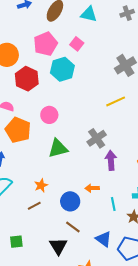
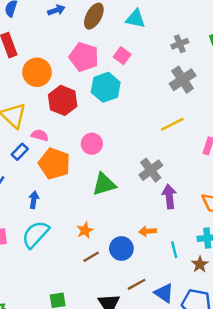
gray cross: (127, 13) -> (180, 44), moved
pink pentagon: (46, 44) -> (84, 57), turned -30
brown line: (34, 206) -> (91, 257), moved
brown line: (73, 227) -> (137, 284), moved, turned -63

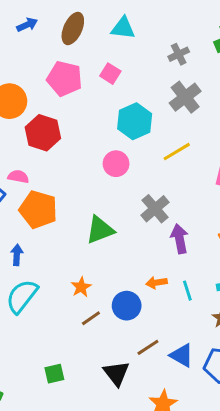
cyan hexagon: (106, 87) -> (135, 121), moved
pink circle: (92, 144) -> (116, 164), moved
cyan line: (174, 250) -> (187, 291), moved

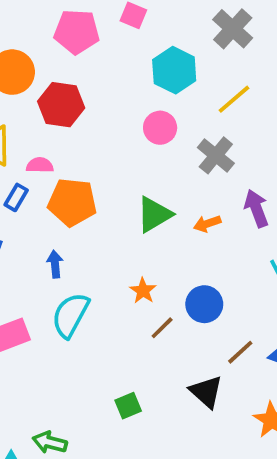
gray cross: (155, 209) -> (216, 155), moved
orange arrow: (157, 283) -> (207, 224), moved

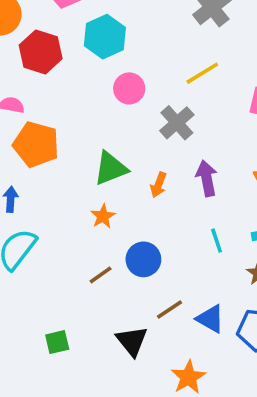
cyan hexagon: (174, 70) -> (105, 37), moved
orange arrow: (207, 224) -> (158, 185), turned -60
orange star: (143, 291) -> (103, 216), moved

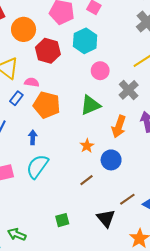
green triangle: (111, 168) -> (90, 105), moved
orange arrow: (158, 185) -> (119, 127), size x1.5
blue circle: (143, 259) -> (111, 160), moved

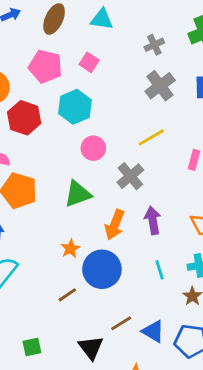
blue circle: (111, 160) -> (102, 269), size x1.4

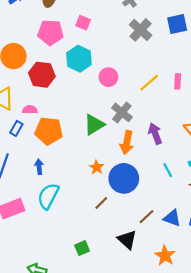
yellow line: (151, 137) -> (149, 83), moved
pink circle: (93, 148) -> (108, 77), moved
gray cross: (130, 176) -> (122, 112), moved

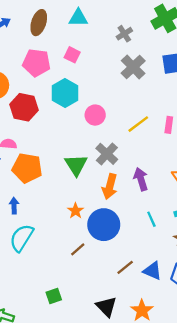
green triangle: (94, 125) -> (76, 165), turned -35
black triangle: (127, 240) -> (106, 307), moved

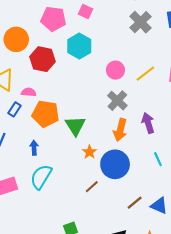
pink circle: (95, 115) -> (115, 70), moved
green triangle: (76, 165) -> (75, 126), moved

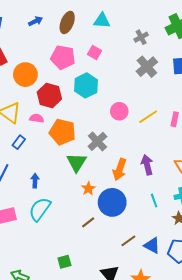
pink semicircle: (29, 92) -> (37, 118), moved
gray cross: (117, 101) -> (97, 141), moved
orange pentagon: (46, 114) -> (63, 132), moved

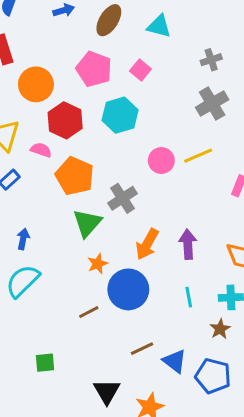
yellow line: (148, 117) -> (198, 156), moved

